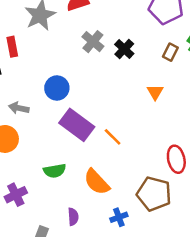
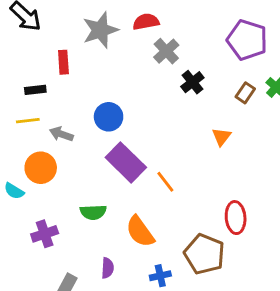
gray cross: (93, 42) -> (166, 51), moved

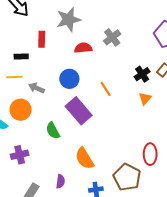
red semicircle: (146, 22) -> (83, 48), moved
black cross: (192, 82) -> (142, 74), moved
orange line: (165, 182) -> (106, 89), moved
green semicircle: (93, 212) -> (53, 131), moved, turned 60

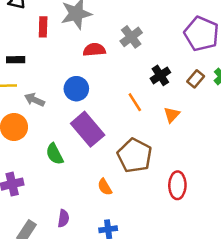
red rectangle: (42, 39) -> (43, 27), moved
black cross: (142, 74) -> (160, 75), moved
orange line: (106, 89) -> (135, 102), moved
orange semicircle: (85, 158) -> (105, 187), moved, size x0.6
brown pentagon: (127, 177) -> (135, 156), moved

